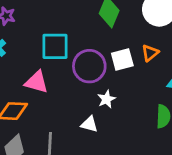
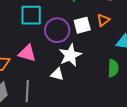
pink triangle: (37, 82) -> (27, 53), moved
white star: (106, 99) -> (70, 55), size x1.6

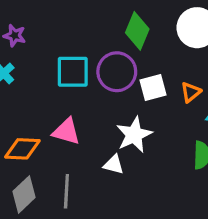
orange triangle: (103, 20) -> (191, 92), moved
purple circle: (57, 30) -> (117, 72), moved

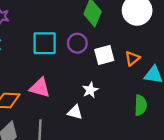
purple circle: (117, 72) -> (77, 43), size x0.7
white star: (134, 135) -> (90, 90), size x0.6

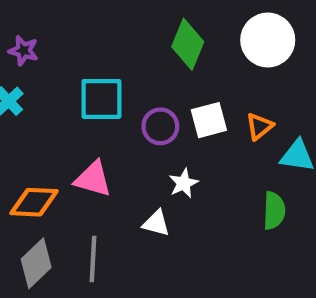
purple circle: (77, 43) -> (160, 126), moved

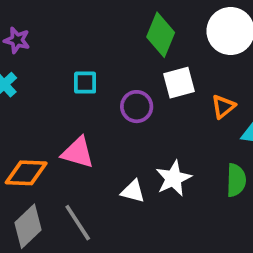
cyan square: (101, 99) -> (85, 83), size x0.6
white square: (209, 120) -> (179, 83), moved
white star: (184, 183) -> (173, 178), moved, size x1.4
gray line: (93, 259) -> (78, 223), turned -36

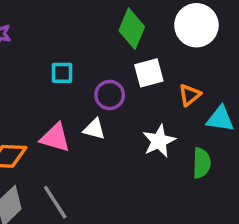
white star: (173, 178) -> (159, 141), moved
white triangle: (133, 191) -> (94, 129), moved

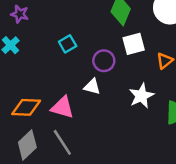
cyan square: (62, 73) -> (68, 44), turned -30
pink triangle: (55, 138) -> (62, 107), moved

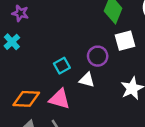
cyan square: (68, 44) -> (62, 66), moved

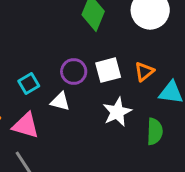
white square: (125, 41) -> (108, 70), moved

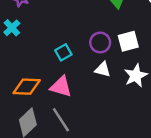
white triangle: (60, 101) -> (103, 69), moved

